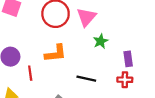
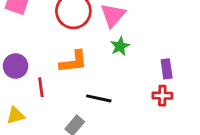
green star: (101, 41) -> (120, 46), moved
black line: (86, 79) -> (99, 98), moved

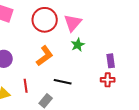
orange L-shape: (73, 62) -> (45, 56), turned -30
red line: (41, 87) -> (26, 86), moved

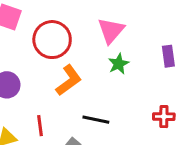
red circle: (45, 20) -> (52, 40), moved
purple rectangle: (111, 61) -> (168, 56), moved

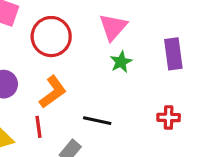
purple rectangle: (168, 56) -> (173, 54), size x1.4
orange L-shape: (69, 80) -> (53, 92), moved

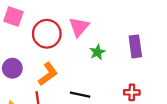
pink triangle: (113, 27) -> (79, 27), moved

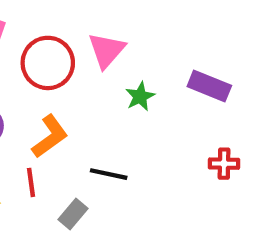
purple rectangle: (135, 46) -> (209, 86), turned -60
red cross: (132, 92) -> (224, 164), moved

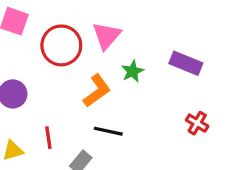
orange L-shape: (50, 136) -> (97, 91), moved
red cross: (224, 164) -> (197, 123), turned 30

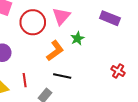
purple rectangle: (186, 63) -> (110, 18), moved

